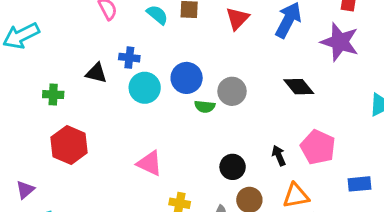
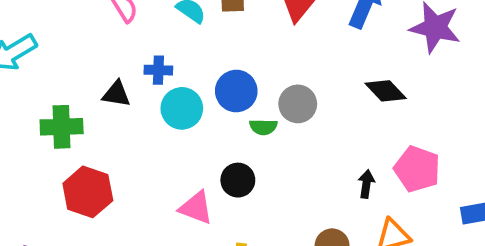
green cross: (53, 95) -> (62, 127), size x1.5
black arrow: (279, 156) -> (366, 184), turned 36
black circle: (233, 167) -> (238, 180), moved

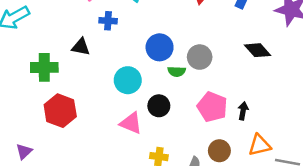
blue cross: (158, 70) -> (108, 21), moved
cyan circle: (182, 108) -> (128, 80), moved
pink pentagon: (417, 169) -> (212, 107), moved

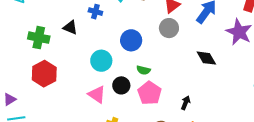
gray circle: (200, 57) -> (169, 28), moved
green semicircle: (177, 71) -> (143, 70), moved
pink pentagon: (212, 107) -> (150, 93), moved

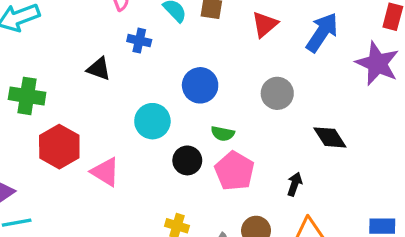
gray circle: (169, 28) -> (277, 93), moved
green cross: (39, 38) -> (27, 96), moved
black diamond: (206, 58) -> (330, 137), moved
pink triangle: (97, 94) -> (105, 172), moved

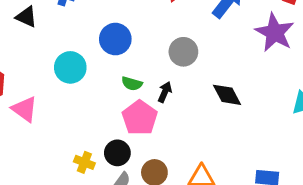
black circle: (187, 160) -> (117, 153), moved
black arrow: (295, 184) -> (165, 92), moved

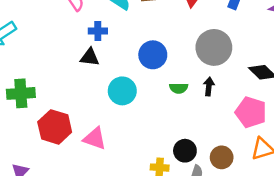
black triangle: (26, 17) -> (90, 57), moved
gray circle: (183, 52) -> (214, 47), size x1.4
pink pentagon: (140, 118) -> (251, 112), moved

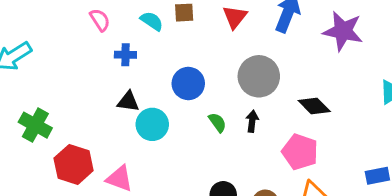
black triangle: (90, 57) -> (128, 101), moved
green semicircle: (179, 88) -> (217, 122), turned -126
green cross: (21, 93) -> (35, 125), turned 32

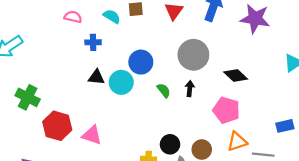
pink semicircle: (100, 20) -> (73, 17), turned -42
cyan circle: (152, 124) -> (121, 82), moved

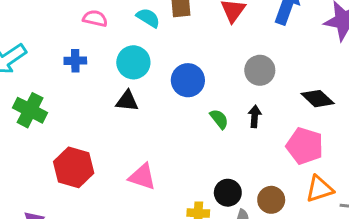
blue cross: (93, 42) -> (75, 61), moved
gray circle: (193, 55) -> (260, 70), size x0.7
cyan circle: (121, 82) -> (133, 62), moved
green cross: (28, 97) -> (30, 110), moved
pink triangle: (92, 135) -> (142, 177), moved

